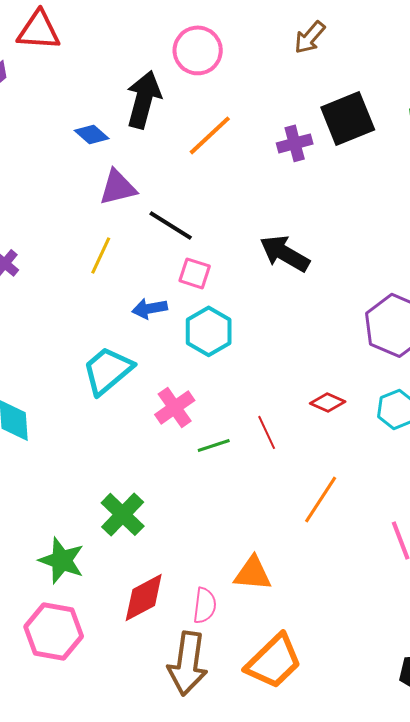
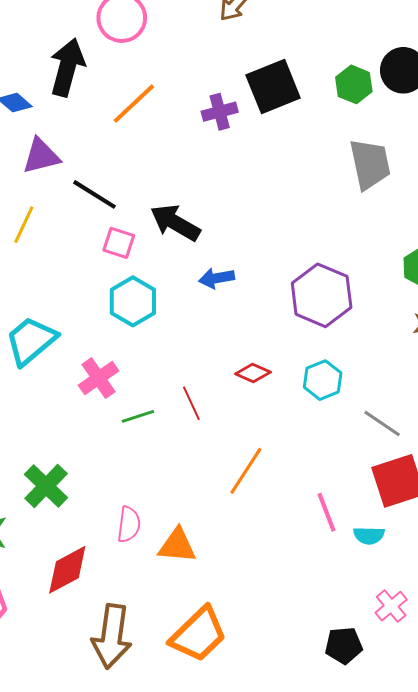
black arrow: (285, 253) -> (175, 223), moved
blue arrow: (150, 308) -> (217, 278), moved
pink semicircle: (205, 605) -> (129, 524), moved

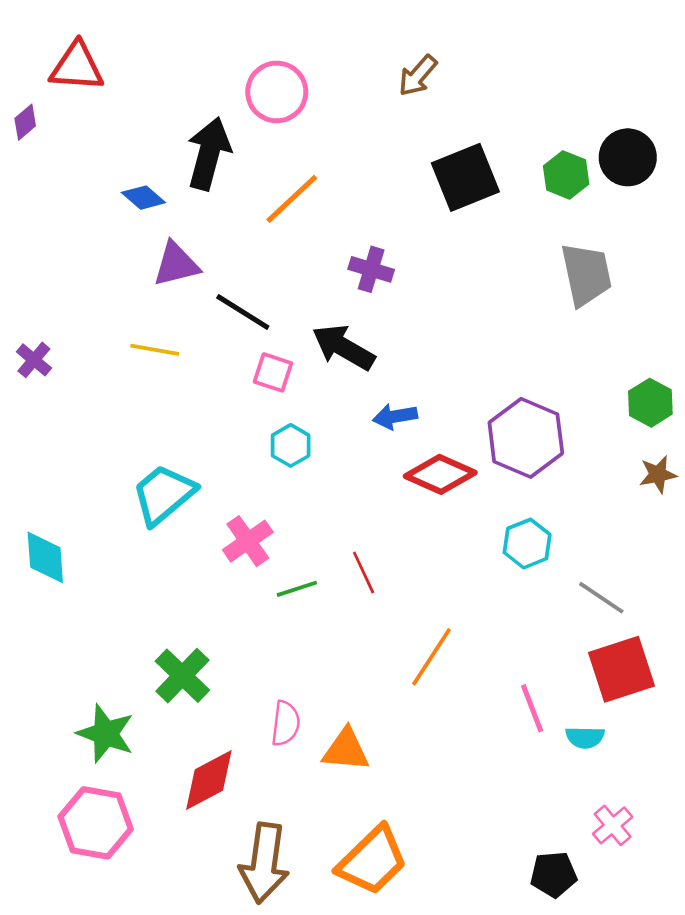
purple cross: (220, 112) -> (371, 269), moved, turned 32
yellow line: (24, 225) -> (155, 350), turned 75
cyan hexagon: (133, 301) -> (291, 445), size x0.7
red diamond: (253, 373) -> (440, 474), moved, size x1.6

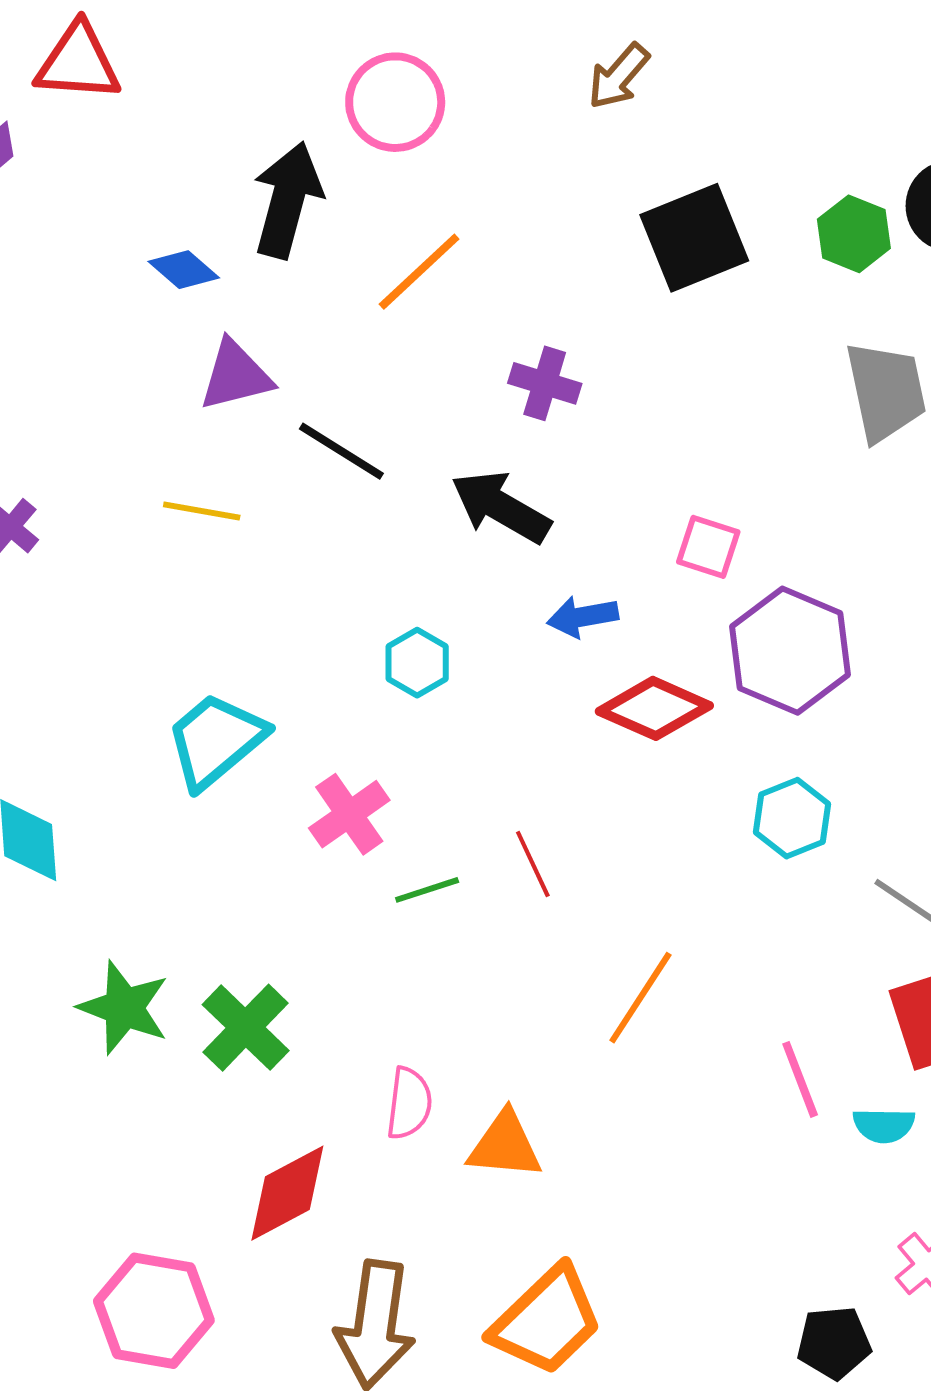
pink square: (273, 372) -> (708, 547), moved
green star: (106, 734) -> (124, 1008), moved
pink hexagon: (96, 823) -> (154, 1311), moved

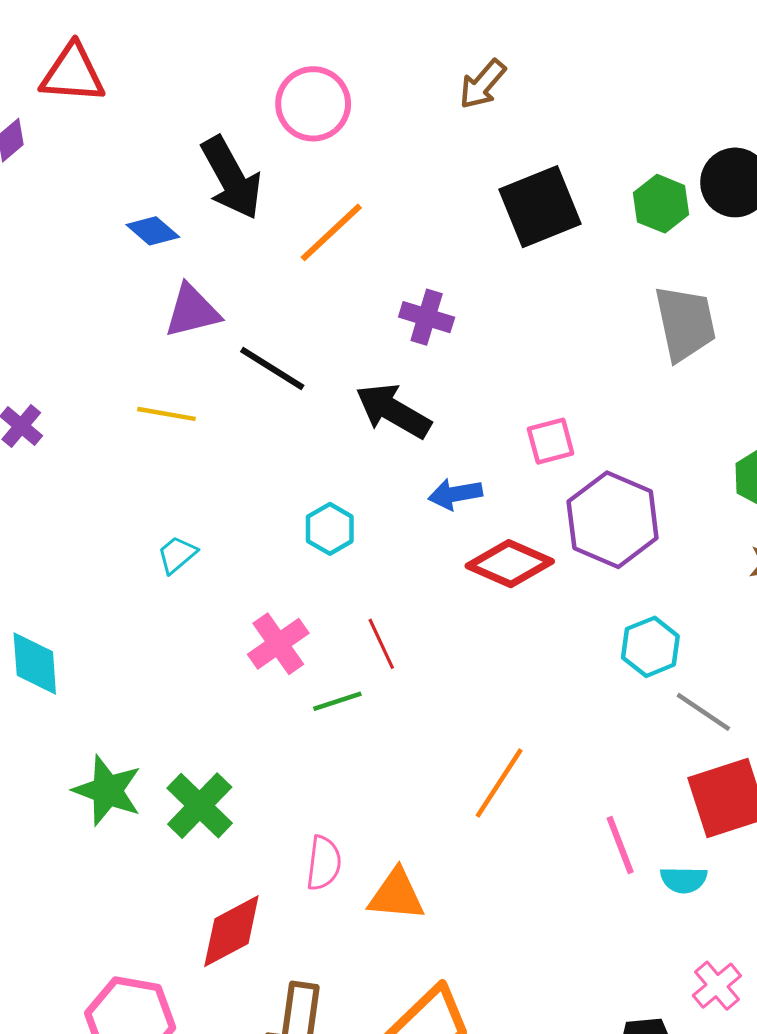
black arrow: (287, 200) -> (231, 178), turned 136
pink square: (708, 547) -> (551, 441), turned -33
cyan trapezoid: (216, 740) -> (177, 555), moved, size x0.5
cyan hexagon: (792, 818) -> (650, 647), moved
red line: (533, 864) -> (381, 644), moved

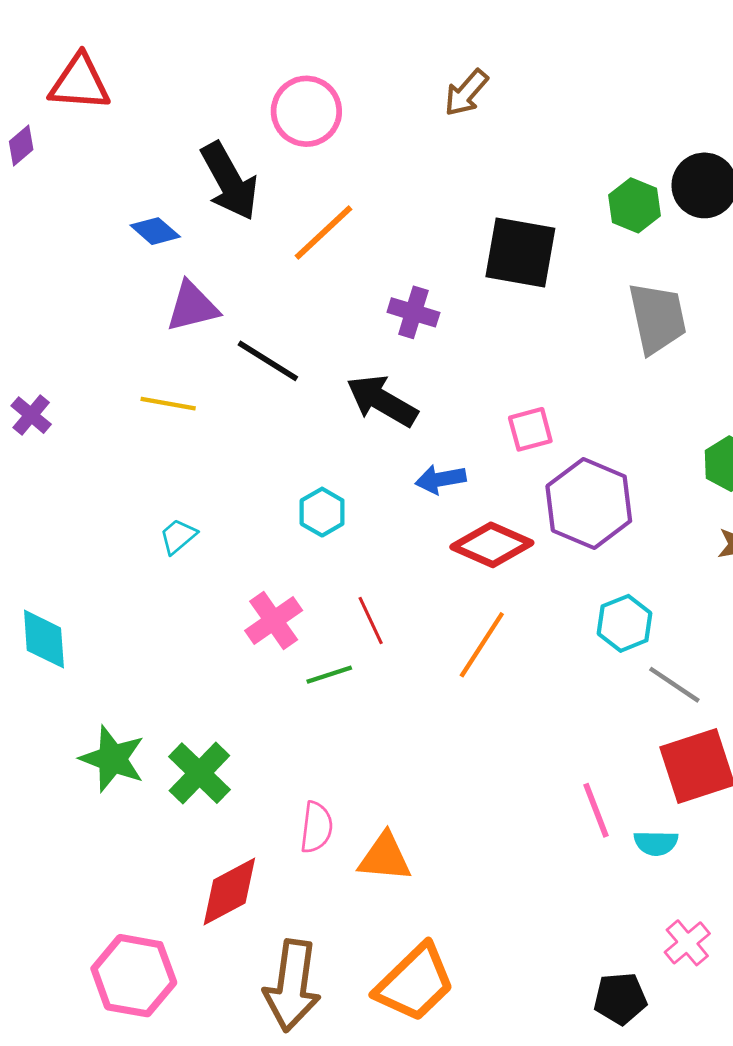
black square: (540, 207) -> (520, 252), moved, turned 32
orange line: (499, 783) -> (482, 645), moved

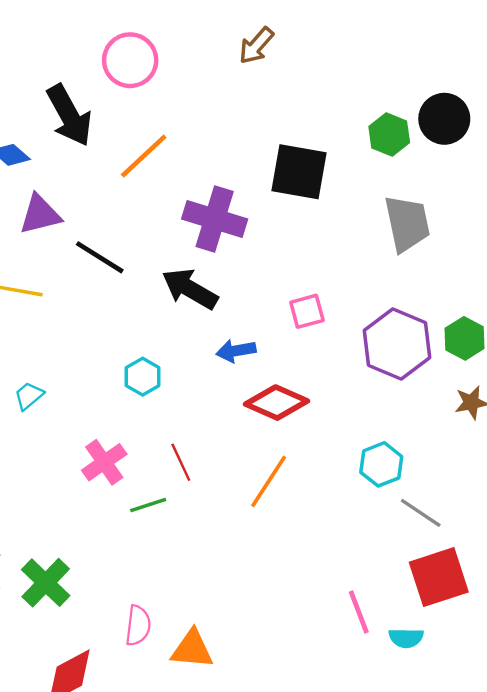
purple cross: (413, 312) -> (215, 219), size x1.6
purple hexagon: (589, 504) -> (397, 344), moved

